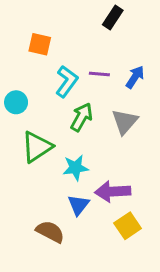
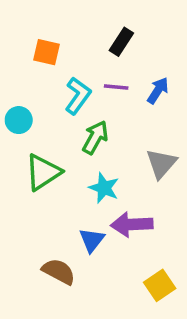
black rectangle: (113, 17) -> (121, 42), moved
gray triangle: (125, 122) -> (161, 164), moved
cyan star: (76, 168) -> (104, 188), moved, turned 30
yellow square: (128, 226) -> (160, 285), moved

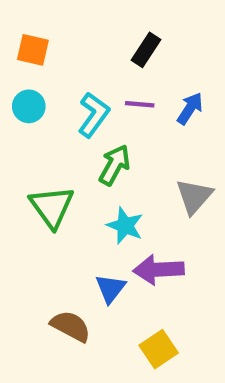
orange square: (47, 52) -> (33, 50), moved
cyan circle: (19, 120) -> (29, 106), moved
green triangle: (43, 172) -> (52, 207), turned -33
yellow square: (160, 285) -> (159, 349), moved

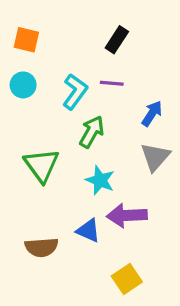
blue arrow: (190, 108) -> (152, 113), moved
blue triangle: (110, 288) -> (88, 231), turned -44
brown semicircle: (71, 326) -> (41, 247), moved, turned 148

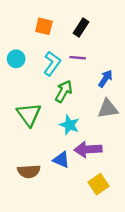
orange square: (26, 40) -> (44, 26), moved
gray triangle: (155, 157) -> (108, 109), turned 40
yellow square: (127, 279) -> (98, 184), moved

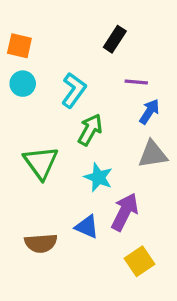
orange square: (44, 26) -> (19, 46), moved
purple line: (78, 58) -> (136, 82), moved
purple arrow: (88, 149) -> (125, 212), turned 120

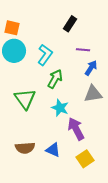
cyan circle: (23, 84) -> (14, 51), size x1.5
purple arrow: (125, 212) -> (76, 129), turned -55
blue triangle: (87, 227) -> (53, 150), moved

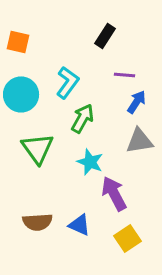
cyan circle: (14, 51) -> (21, 94), moved

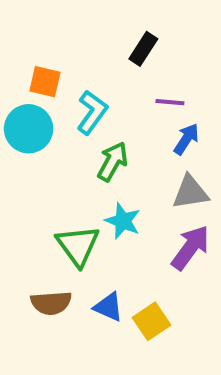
orange square: (18, 42) -> (45, 82), moved
green triangle: (38, 148) -> (78, 246), moved
purple arrow: (114, 193) -> (190, 248), moved, turned 64
yellow square: (127, 238) -> (151, 321), moved

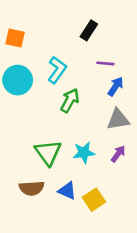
orange square: (45, 82) -> (15, 38), moved
cyan star: (123, 221) -> (84, 153), moved, turned -30
purple arrow: (190, 248) -> (118, 154), size x0.6

